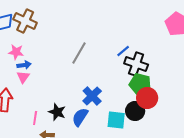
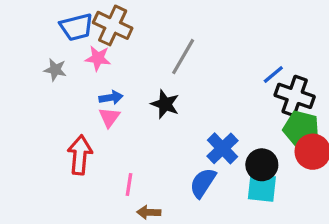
pink star: (16, 52) -> (98, 58), moved
gray line: (79, 53) -> (183, 57), moved
black circle: (135, 111) -> (262, 165), moved
black star: (57, 112) -> (165, 104), moved

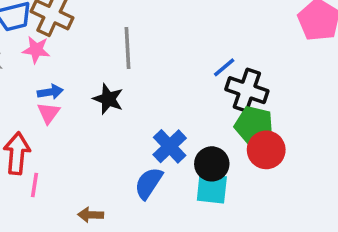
gray line: (183, 57) -> (127, 48), turned -33
pink line: (129, 184) -> (34, 185), moved

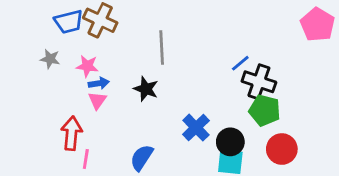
pink star: (36, 50) -> (87, 66), moved
red circle: (266, 150) -> (282, 149), moved
blue semicircle: (149, 183) -> (142, 158), moved

